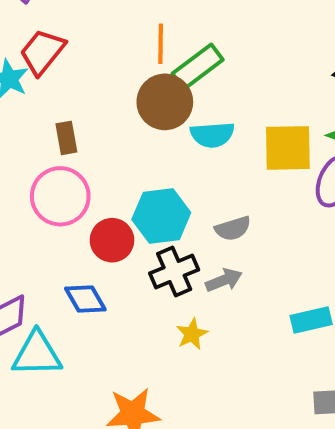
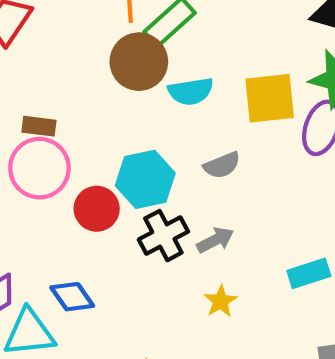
brown rectangle: (66, 138) -> (39, 126), moved, turned -68
gray semicircle: (233, 228) -> (222, 165), moved
blue diamond: (85, 299) -> (72, 297), moved
yellow star: (192, 334) -> (220, 301), moved

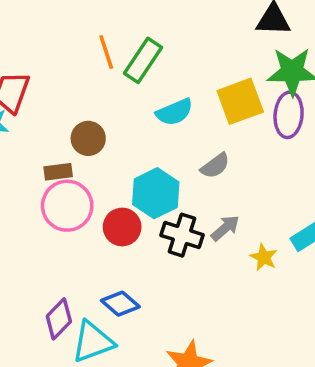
brown circle: (139, 62) -> (88, 138), moved, size x0.7
black cross: (163, 236) -> (182, 235), turned -30
yellow star: (220, 301) -> (264, 257), moved

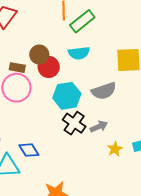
cyan semicircle: (174, 112) -> (79, 53), moved
gray semicircle: (215, 166) -> (104, 91), size x1.4
red circle: (122, 227) -> (49, 67), moved

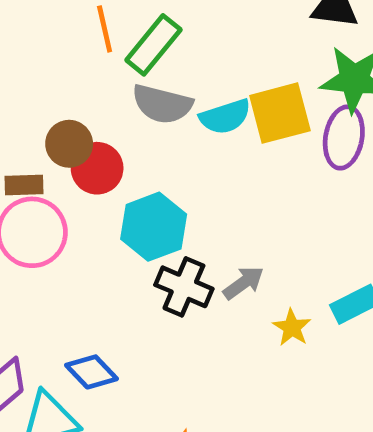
cyan semicircle: (79, 53) -> (225, 117), moved
gray semicircle: (104, 91) -> (162, 104), moved, turned 45

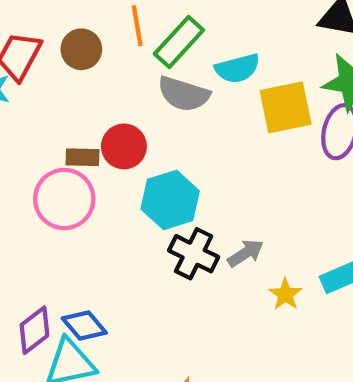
cyan semicircle: (225, 117) -> (237, 68), moved
brown circle: (69, 144) -> (81, 49), moved
brown rectangle: (24, 185) -> (83, 157), moved
blue diamond: (91, 372) -> (84, 326), moved

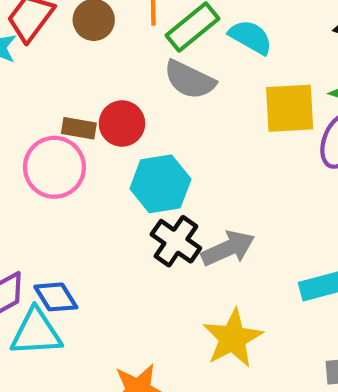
cyan semicircle: (237, 68) -> (251, 37), moved, turned -144
gray arrow: (246, 253) -> (228, 248), size x1.4
yellow star: (285, 294) -> (233, 338), moved, size x1.8

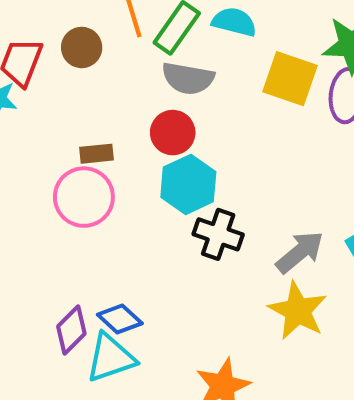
yellow square: (290, 108) -> (290, 79), turned 38
red circle: (122, 123) -> (173, 133), moved
gray arrow: (228, 248) -> (300, 252), moved

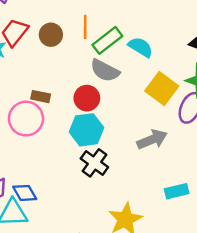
gray arrow: (300, 252) -> (152, 139), moved

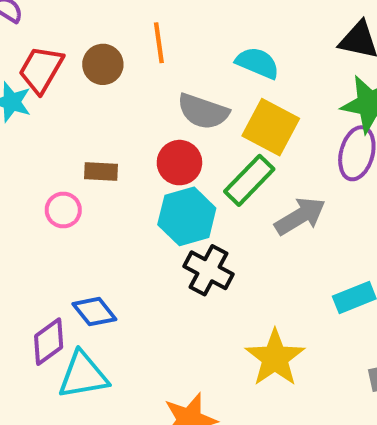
green rectangle: (107, 40) -> (249, 180), moved
yellow square: (162, 89) -> (271, 127), moved
pink circle: (26, 119) -> (63, 210), moved, size x0.6
blue diamond: (25, 193) -> (94, 312), moved

